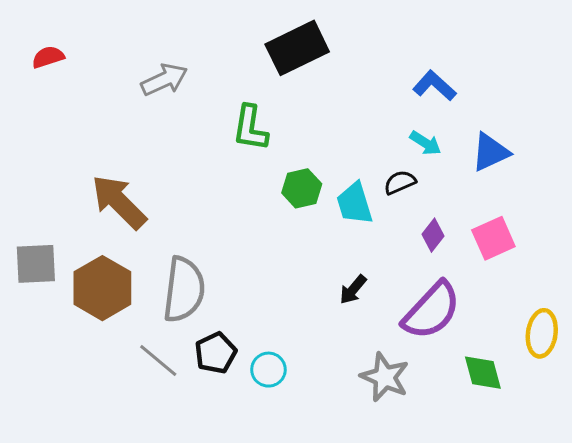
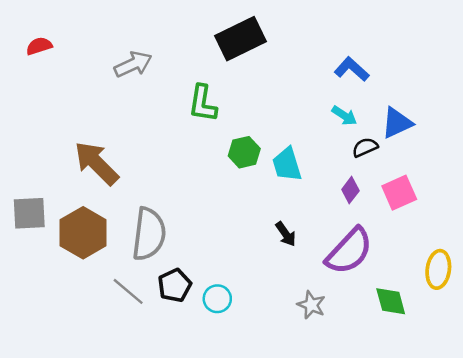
black semicircle: (400, 182) -> (365, 147), moved
black arrow: (353, 290) -> (286, 234), turned -75
gray star: (385, 377) -> (311, 305), size x0.7

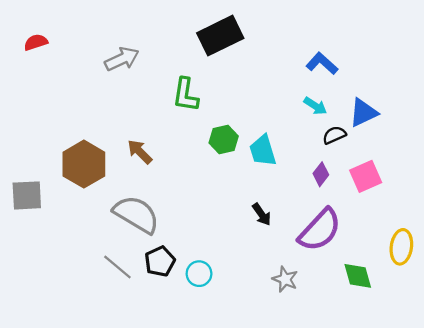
brown arrow: (96, 163) -> (140, 152), moved, size x0.6
brown hexagon: (83, 233) -> (84, 164), moved
gray semicircle: (149, 234) -> (136, 214), turned -66

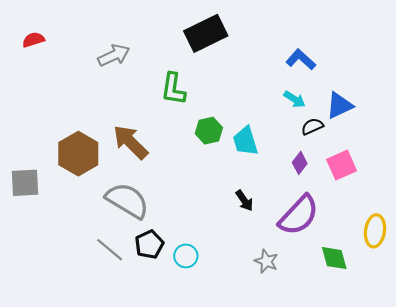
brown arrow: (140, 152) -> (130, 142), size x1.5

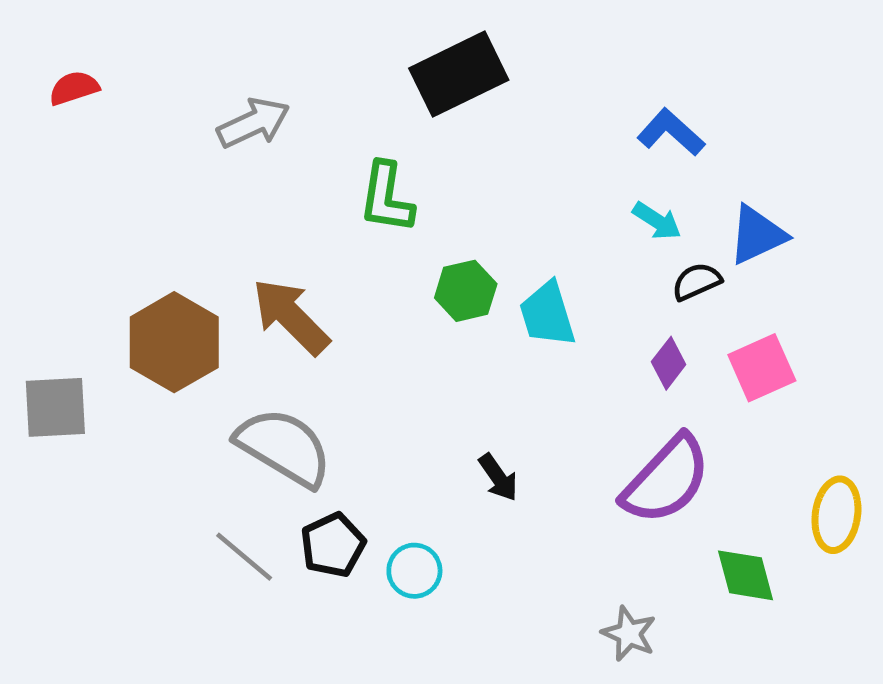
black arrow: (244, 201) -> (498, 477), moved
gray star: (266, 261) -> (629, 634), moved

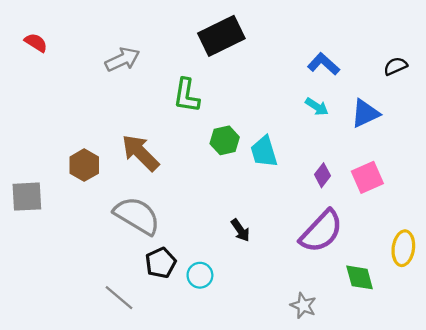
red semicircle: (74, 88) -> (36, 43), turned 50
black semicircle: (697, 282) -> (395, 66), moved
brown hexagon: (174, 342) -> (84, 165), size x0.7
gray line: (244, 557) -> (119, 298), moved

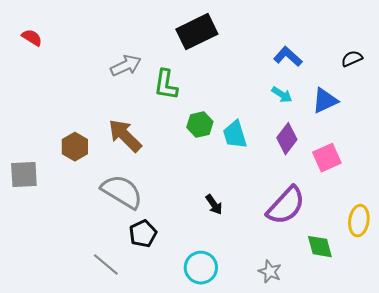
gray arrow: (122, 59) -> (126, 66), moved
purple diamond: (322, 175) -> (287, 139), moved, size x1.4
cyan circle: (200, 275) -> (201, 268), moved, size x1.4

